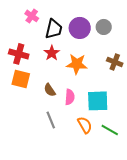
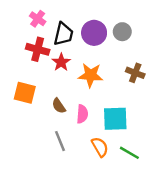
red cross: (19, 54) -> (38, 49), moved

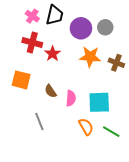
black trapezoid: (63, 34) -> (55, 15), moved
orange star: (91, 75) -> (90, 57), moved
gray line: (60, 141) -> (39, 122), moved

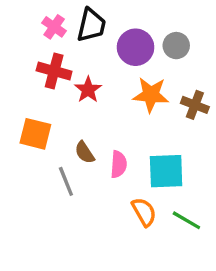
gray line: (39, 122) -> (66, 181), moved

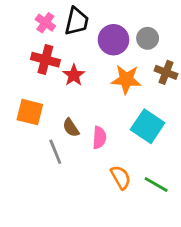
brown cross: (195, 105) -> (166, 72), moved
cyan square: (166, 171) -> (148, 126), moved, turned 36

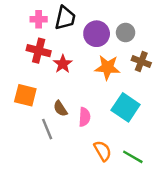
pink cross: (45, 23) -> (39, 19), turned -35

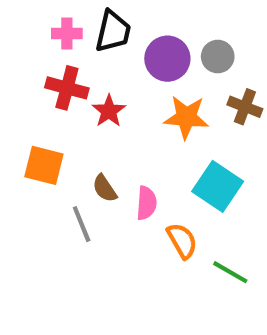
orange semicircle: (103, 151) -> (182, 241), moved

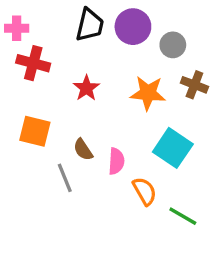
pink cross: (67, 33) -> (17, 28), moved
purple circle: (167, 59) -> (133, 27), moved
red cross: (67, 88) -> (33, 63), moved

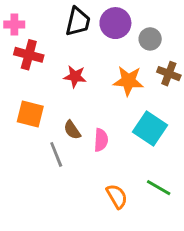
red star: (86, 88) -> (75, 77), turned -30
orange semicircle: (145, 191) -> (117, 196), moved

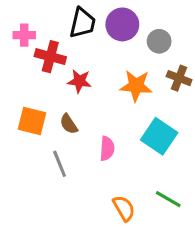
pink cross: (14, 25) -> (24, 35), moved
red cross: (29, 55) -> (50, 57), moved
brown semicircle: (72, 130) -> (69, 124), moved

